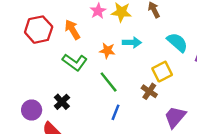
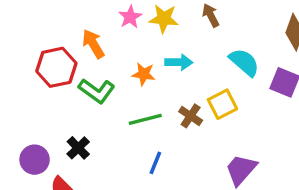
red hexagon: (39, 30) -> (56, 67), moved
green line: (109, 82) -> (145, 119), turned -65
brown cross: (149, 91) -> (191, 116), moved

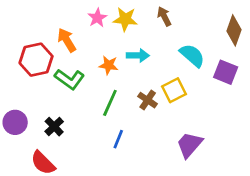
green line: (145, 119) -> (110, 103), turned -52
purple circle: (35, 160) -> (15, 122), moved

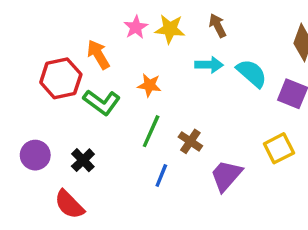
cyan arrow: (138, 55) -> (209, 65), moved
yellow square: (174, 90) -> (279, 148), moved
brown cross: (148, 100) -> (190, 141), moved
purple trapezoid: (189, 145) -> (226, 176), moved

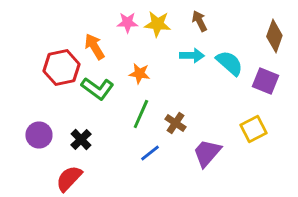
pink star: (136, 27) -> (127, 23), turned 30
blue line: (161, 176) -> (150, 153), turned 30
red semicircle: (69, 205) -> (69, 178), turned 88

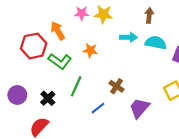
brown arrow: (199, 21) -> (149, 15), moved, turned 32
cyan semicircle: (229, 63) -> (156, 43), turned -30
green line: (141, 114) -> (76, 86), moved

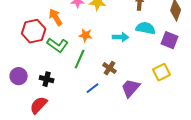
cyan arrow: (128, 37) -> (121, 37), moved
green line: (76, 86) -> (80, 59), moved
black cross: (48, 98) -> (47, 79), turned -32

